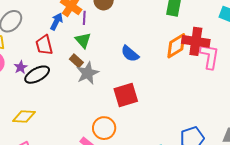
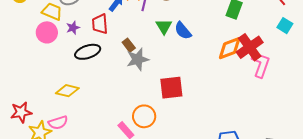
green triangle: (83, 40) -> (164, 26), moved
red cross: (196, 41) -> (250, 47), turned 36
blue semicircle: (130, 54) -> (183, 31), moved
purple star: (21, 67) -> (73, 28), moved

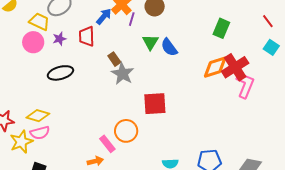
black ellipse: (88, 52) -> (60, 73), moved
gray star: (138, 59) -> (123, 74), turned -30
yellow diamond: (67, 91) -> (38, 116), moved

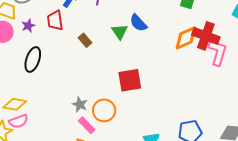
green triangle: (150, 42) -> (120, 32), moved
red cross: (235, 67) -> (206, 36), turned -32
black ellipse: (60, 73) -> (33, 60), turned -50
gray star: (123, 74) -> (80, 105), moved, size x0.7

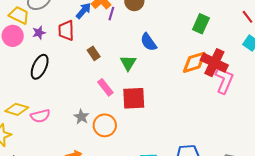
green triangle: (120, 32) -> (128, 63), moved
pink semicircle: (18, 121) -> (40, 116), moved
pink rectangle: (87, 125) -> (105, 87), moved

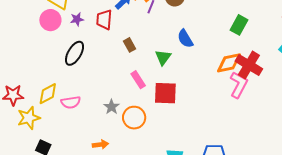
pink L-shape: (224, 80) -> (239, 85), moved
yellow diamond: (17, 109) -> (48, 94), turned -50

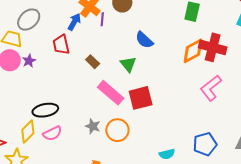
purple star: (77, 19) -> (29, 61), moved
black ellipse: (75, 53) -> (45, 110), moved, turned 65
pink rectangle: (138, 80) -> (111, 93), size x1.5
pink L-shape: (239, 85) -> (211, 88), moved, turned -140

